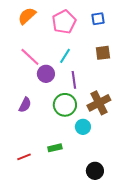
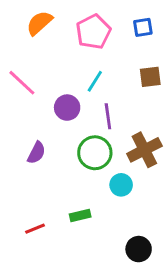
pink line: (30, 57) -> (22, 83), moved

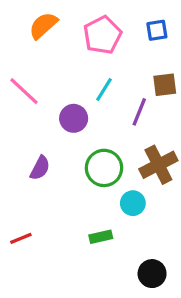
purple line: (108, 116) -> (139, 112), moved, turned 30
green rectangle: (80, 215) -> (101, 237), moved
red line: (35, 229) -> (21, 238), moved

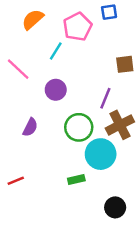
blue square: (157, 30) -> (109, 12), moved
cyan line: (104, 90) -> (56, 51), moved
purple line: (139, 112) -> (105, 98), moved
cyan circle: (133, 203) -> (101, 154), size x1.6

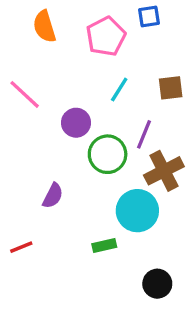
orange semicircle: (33, 19) -> (44, 26), turned -65
cyan line: (56, 51) -> (119, 90), moved
purple semicircle: (30, 127) -> (53, 196), moved
green circle: (79, 127) -> (108, 154), moved

